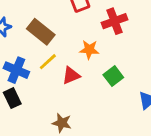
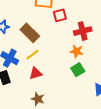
orange star: (89, 50) -> (77, 51), moved
red triangle: (71, 75) -> (36, 73), moved

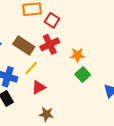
red square: (60, 15) -> (52, 20), turned -32
red cross: (83, 31) -> (50, 44), moved

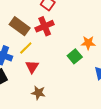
orange star: (77, 55) -> (88, 43), moved
red triangle: (39, 87) -> (32, 67), turned -32

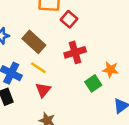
red cross: (45, 26) -> (75, 52), moved
yellow line: (26, 48) -> (38, 68), turned 72

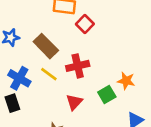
red cross: (75, 52) -> (78, 66), moved
red triangle: (43, 90) -> (74, 102), moved

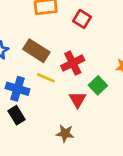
red square: (85, 24) -> (82, 19), moved
green square: (107, 95) -> (98, 85), moved

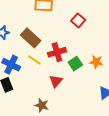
red square: (82, 19) -> (78, 20), moved
green square: (98, 85) -> (75, 64), moved

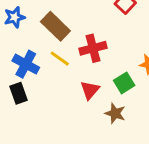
green square: (75, 64) -> (124, 83), moved
brown star: (42, 105) -> (115, 113), moved

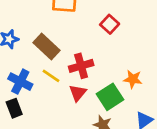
green square: (124, 83) -> (110, 97), size x1.4
red triangle: (90, 90) -> (78, 93), moved

